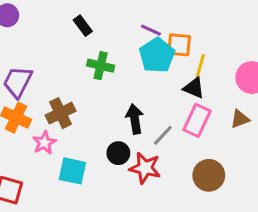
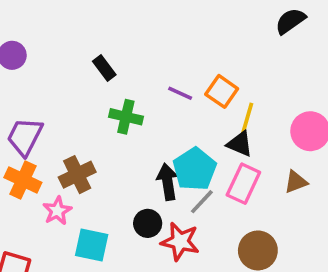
purple line: (151, 30) -> (180, 93), moved
orange square: (179, 45) -> (222, 91), turned 30
cyan pentagon: (157, 55) -> (195, 169), moved

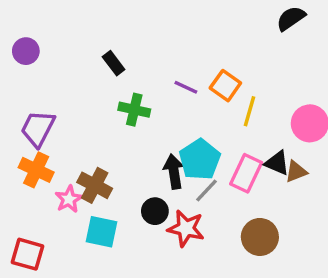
black triangle: (240, 144) -> (277, 163), moved
brown cross: (77, 175) -> (95, 185), moved, turned -36

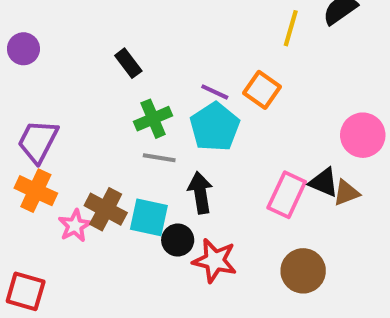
green cross: (134, 110) -> (153, 119), turned -36
yellow line: (250, 111) -> (291, 28), moved
cyan pentagon: (200, 160) -> (215, 127), moved
gray line: (207, 190) -> (159, 158), moved, turned 56
cyan square: (102, 232) -> (149, 217), moved

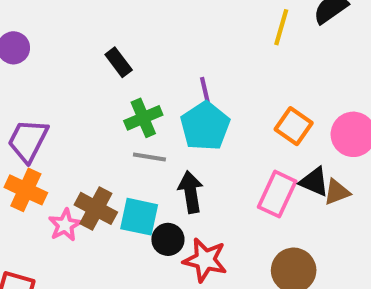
orange square: (262, 90) -> (294, 126), moved
purple line: (215, 92) -> (205, 91), turned 52

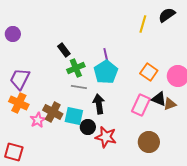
black rectangle: (119, 62) -> (64, 50), moved

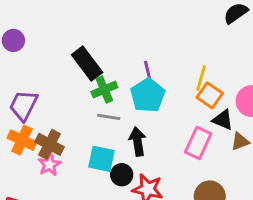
yellow line: (143, 24) -> (201, 78), moved
black rectangle: (64, 50) -> (87, 64), size x1.6
black triangle: (159, 99) -> (223, 120), moved
brown cross: (53, 112) -> (49, 144), moved

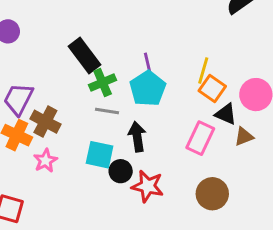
brown cross: (49, 144) -> (45, 122), moved

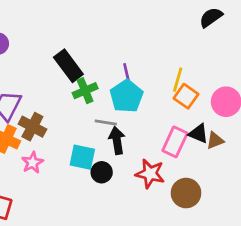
gray line: (107, 111) -> (106, 122), moved
black triangle: (226, 114) -> (198, 134), moved
red star: (148, 186) -> (150, 174), moved

